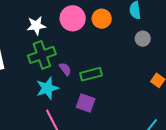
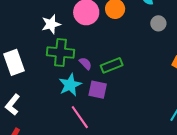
green cross: (42, 55) -> (60, 52), turned 32
purple square: (86, 103) -> (98, 90), moved

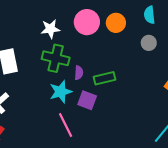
gray circle: (158, 23) -> (149, 43), moved
purple semicircle: (85, 63) -> (79, 73), turned 40

